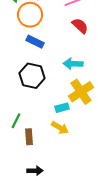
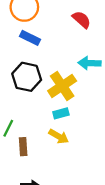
cyan arrow: (73, 64) -> (90, 63), moved
yellow cross: (81, 92) -> (62, 86), moved

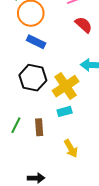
yellow arrow: (59, 136) -> (71, 148), moved, turned 30
brown rectangle: (23, 147) -> (39, 127), moved

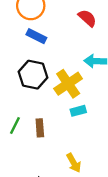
cyan rectangle: (65, 111) -> (78, 111), moved
yellow arrow: (71, 148) -> (74, 163), moved

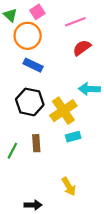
red semicircle: (87, 18) -> (82, 48), turned -78
brown rectangle: (40, 128) -> (36, 143), moved

